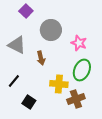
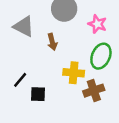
black line: (14, 81) -> (20, 80), moved
black square: (29, 102) -> (38, 94), turned -32

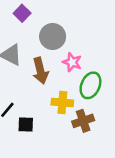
pink star: (97, 24) -> (72, 62), moved
brown arrow: (52, 42) -> (40, 71), size x1.5

